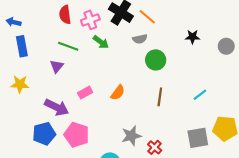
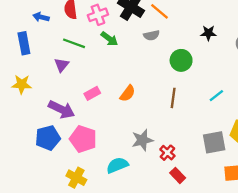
blue arrow: (13, 22) -> (41, 17), moved
green circle: (156, 60) -> (181, 60), moved

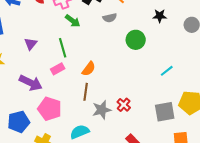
green line: (74, 43) -> (63, 48), moved, turned 54
brown line: (173, 98) -> (86, 92), moved
blue pentagon: (48, 138) -> (19, 122), moved
red cross: (167, 153) -> (124, 105), moved

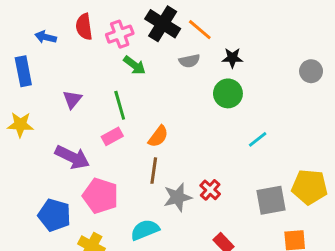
black star: (160, 16) -> (232, 58), moved
cyan line: (167, 71) -> (258, 139), moved
blue pentagon: (19, 122) -> (54, 215), turned 30

